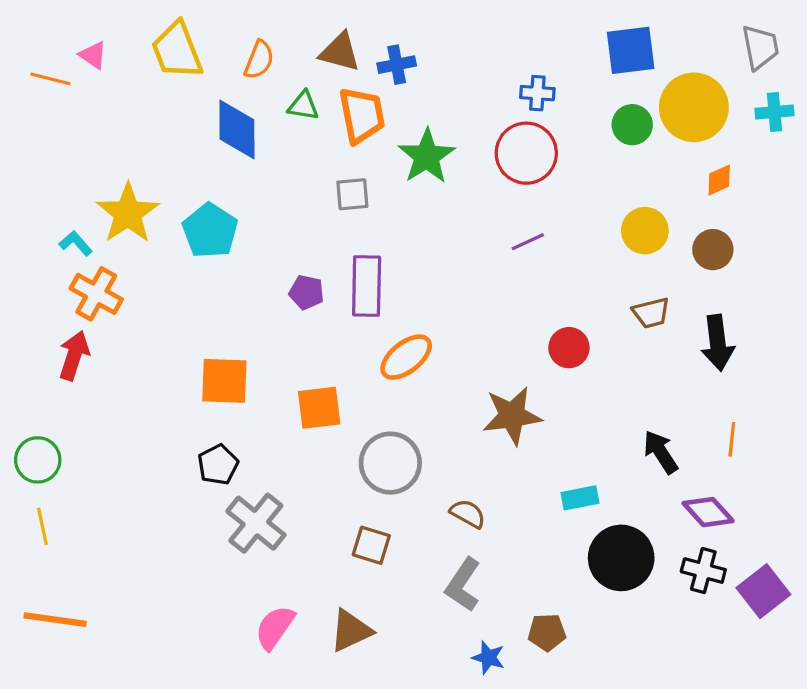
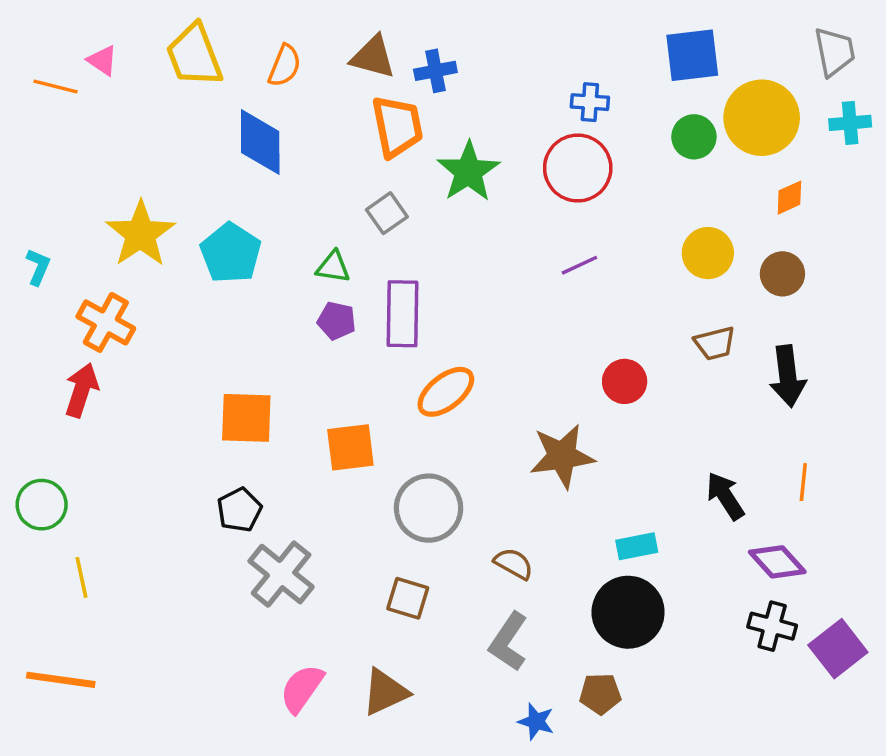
green triangle: (303, 106) -> (333, 267), moved
gray square: (352, 194) -> (387, 213), turned -30
cyan L-shape: (76, 243) -> (38, 267), moved, turned 64
yellow line: (42, 526) -> (82, 577), moved
black circle: (621, 558) -> (628, 612), moved

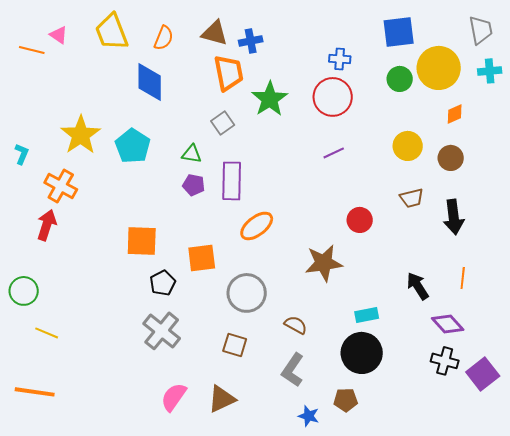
black pentagon: (239, 510) -> (163, 283), moved
yellow line: (82, 577) -> (47, 333), turned -55

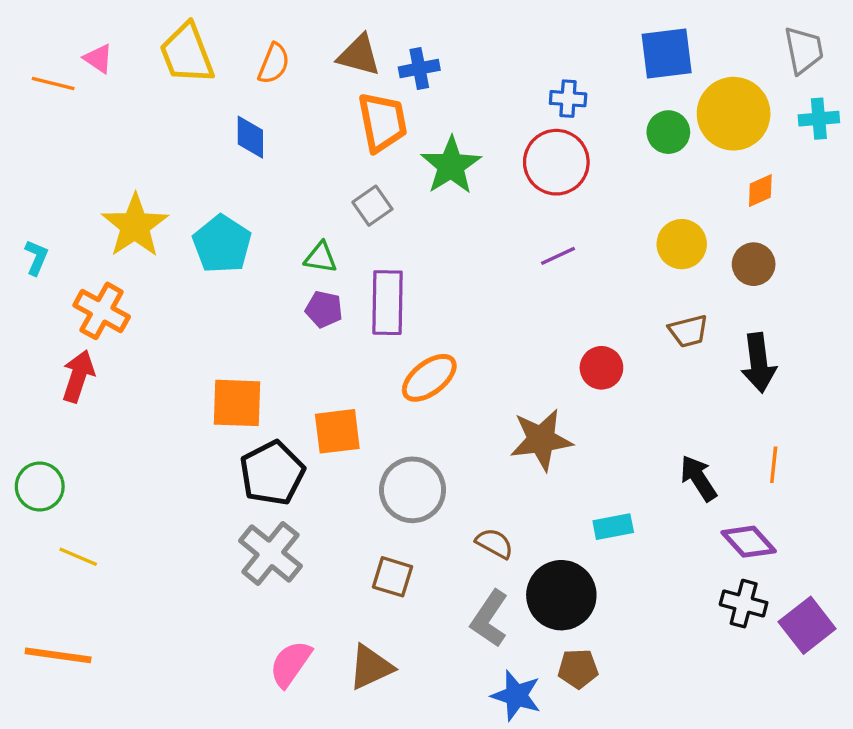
blue diamond: (150, 82) -> (250, 137), size x0.7
black pentagon: (163, 283) -> (272, 473), size x1.5
black circle: (362, 353) -> (561, 595), moved
blue star: (309, 416) -> (516, 696), size x1.4

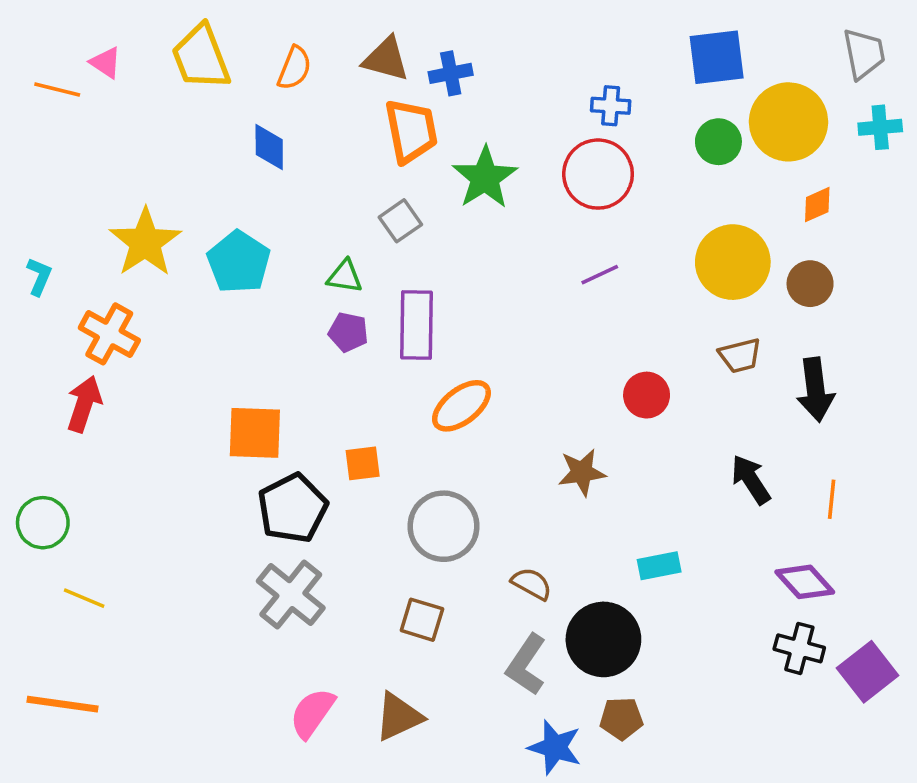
yellow circle: (682, 244) -> (733, 262), size x1.4
orange square: (337, 431) -> (363, 463), size x0.7
brown star: (541, 440) -> (582, 472), size x0.7
black arrow: (698, 478) -> (751, 480), moved

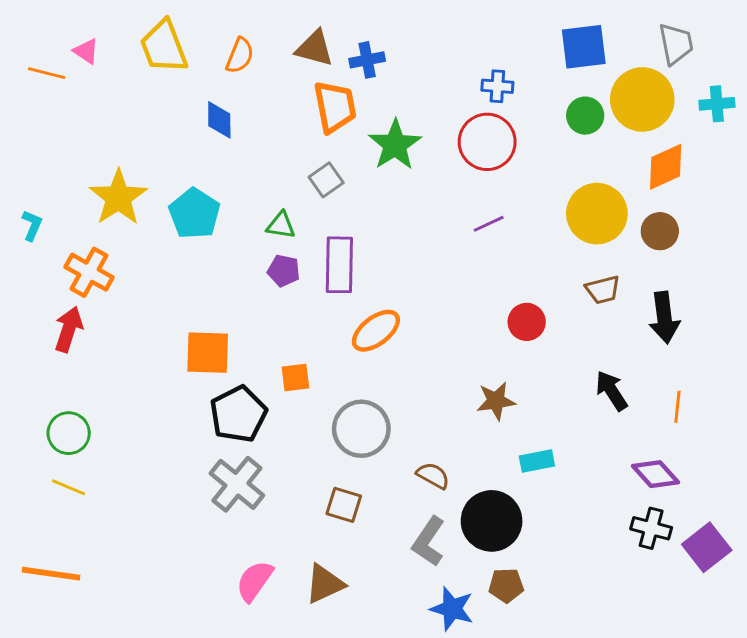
gray trapezoid: (864, 54) -> (676, 44), moved
orange diamond: (817, 205) -> (666, 167), size x1.6
brown star: (582, 472) -> (496, 401), moved
green circle: (43, 523) -> (69, 433), moved

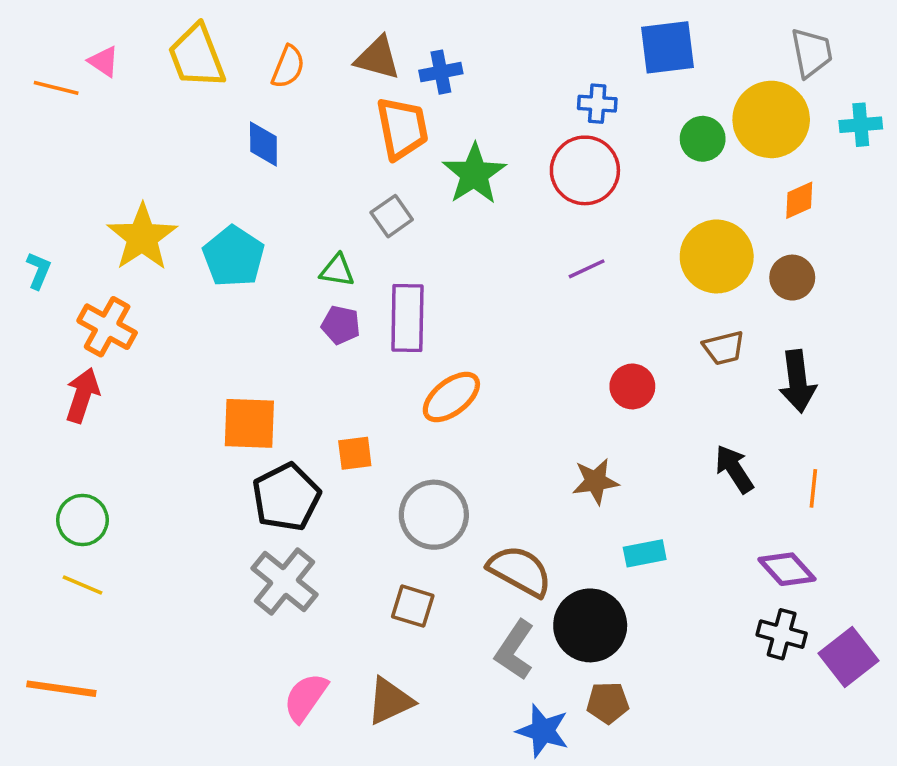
blue square: (584, 47) -> (667, 47), moved
orange diamond: (666, 167) -> (799, 200), size x0.7
brown semicircle: (433, 476) -> (520, 571), size x1.6

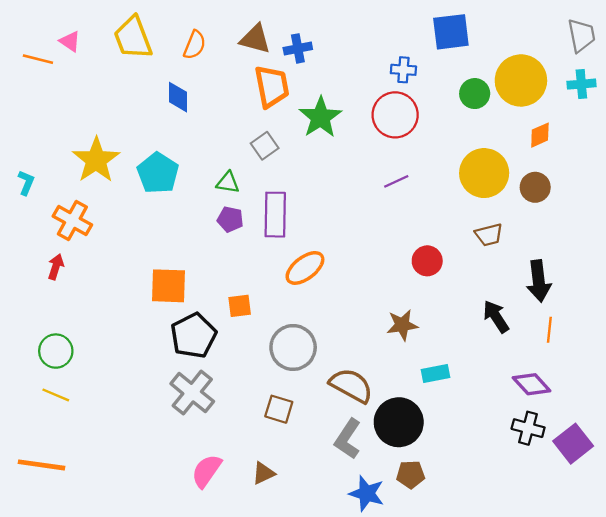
gray trapezoid: (812, 53) -> (581, 35), moved
black arrow: (797, 381) -> (539, 281), moved
red arrow: (82, 395) -> (56, 267), size x0.7
brown triangle: (390, 701) -> (263, 473), size x0.7

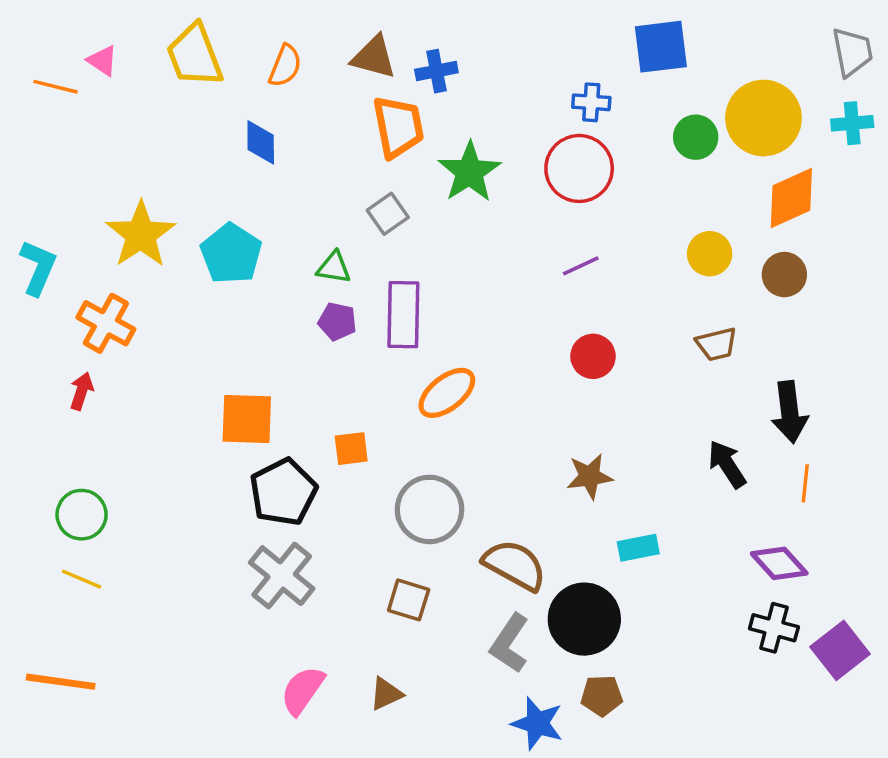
orange diamond: (540, 135) -> (791, 198), size x1.6
yellow circle: (484, 173) -> (710, 254), size x0.6
cyan L-shape: (26, 183) -> (38, 268), size x1.5
red circle: (427, 261) -> (593, 356), moved

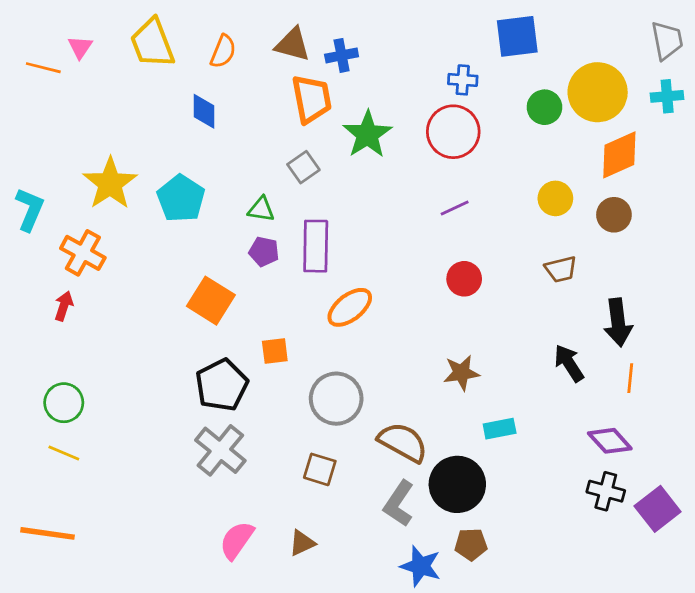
pink triangle: (102, 61) -> (80, 47), turned 30
orange square: (247, 419) -> (211, 301), moved, turned 30

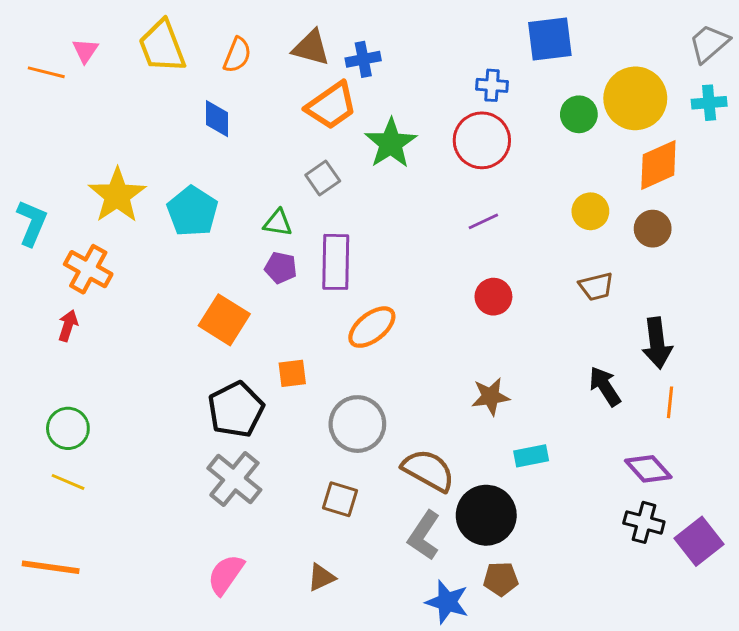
gray trapezoid: (667, 40) -> (709, 43), turned -120
orange trapezoid: (312, 99) -> (331, 106), turned 66
pink semicircle: (237, 540) -> (226, 575), moved

